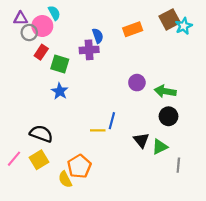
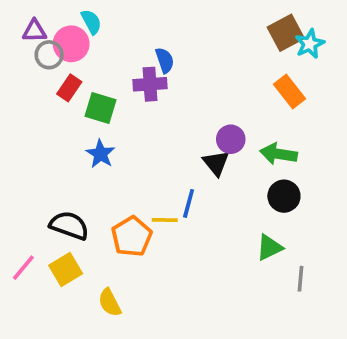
orange rectangle: (133, 29) -> (289, 92), moved, turned 72
black triangle: (141, 140) -> (216, 163), moved
orange pentagon: (79, 166) -> (132, 236), moved

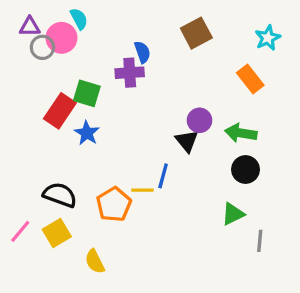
brown square: (286, 33) -> (196, 33), moved
red rectangle: (69, 88) -> (60, 111), moved, size x1.5

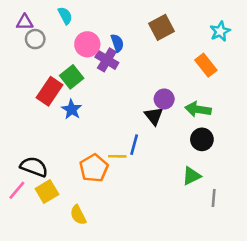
pink circle: (61, 38) -> (87, 44), moved
purple cross: (130, 73) -> (107, 60), turned 35
green square: (87, 93) -> (72, 77), turned 35
black semicircle: (60, 195) -> (34, 167), moved

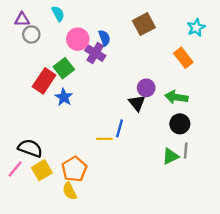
orange pentagon: (94, 168) -> (74, 169), moved
gray line: (214, 198) -> (186, 151), moved

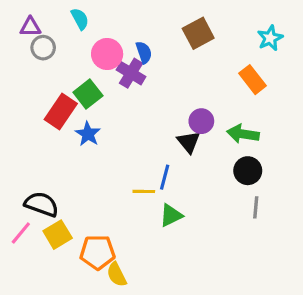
green triangle: (171, 156) -> (171, 215), moved
orange pentagon: (74, 169) -> (97, 252), moved, turned 30
yellow semicircle: (70, 191) -> (117, 275), moved

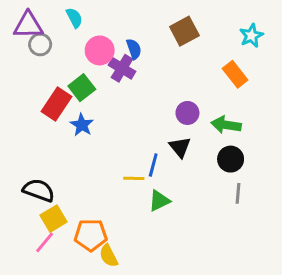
purple triangle: (30, 27) -> (28, 25), size x1.5
black triangle: (189, 142) -> (180, 147), moved
pink line: (21, 233) -> (45, 242), moved

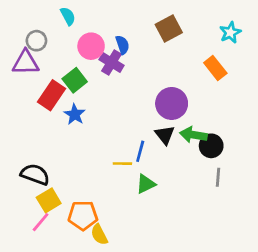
purple triangle: (28, 25) -> (26, 63), moved
purple circle: (187, 113) -> (172, 103), size x1.5
green arrow: (226, 125) -> (193, 135), moved

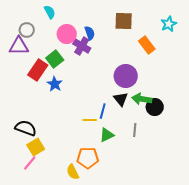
brown square: (169, 28) -> (124, 21), turned 30
orange rectangle: (215, 68) -> (147, 45), moved
gray line: (218, 177) -> (135, 130), moved
orange pentagon: (83, 215) -> (88, 158), moved

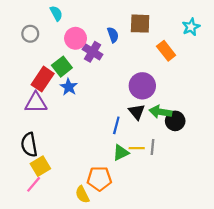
blue semicircle: (90, 33) -> (113, 35), moved
purple triangle: (19, 46) -> (36, 103), moved
blue star: (55, 84) -> (69, 87), moved
yellow line: (90, 120) -> (137, 148), moved
black semicircle: (26, 128) -> (29, 145), turned -120

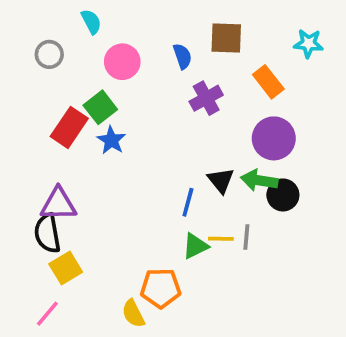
cyan star: (191, 27) -> (308, 43), turned 30
purple cross: (93, 52) -> (206, 98), moved, turned 30
purple circle: (142, 86) -> (274, 138), moved
purple triangle: (36, 103) -> (58, 204), moved
pink line: (34, 184) -> (47, 314), moved

